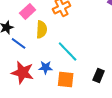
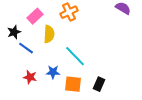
red star: (23, 72) -> (30, 77), size x0.6
black rectangle: (99, 75) -> (99, 84), moved

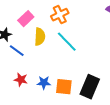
cyan line: (75, 56) -> (67, 42), moved
blue star: (53, 72) -> (44, 83), moved
black rectangle: (99, 84) -> (90, 87), size x1.6

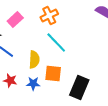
yellow semicircle: (40, 37) -> (34, 60), moved
orange square: (64, 87) -> (53, 74), moved

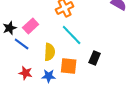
pink rectangle: (15, 20) -> (31, 26), moved
black rectangle: (79, 88) -> (95, 58), moved, size x0.6

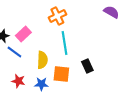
cyan line: (72, 35) -> (64, 43), turned 35
black rectangle: (95, 58) -> (87, 66), turned -48

